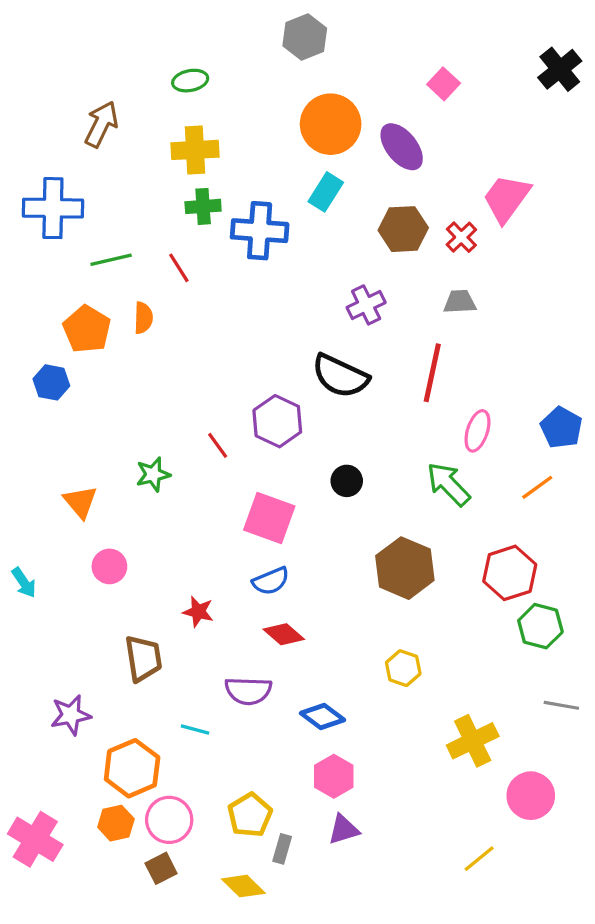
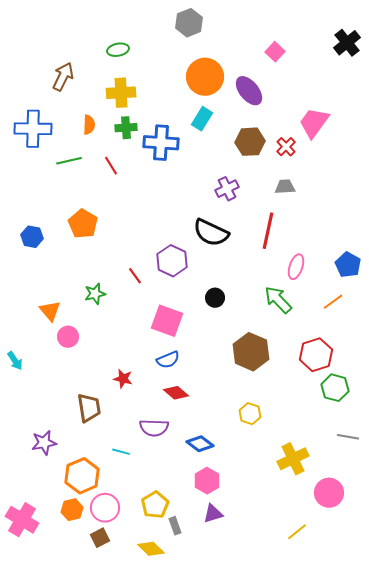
orange semicircle: (143, 318) -> (89, 125), moved
orange pentagon: (87, 329) -> (83, 224), moved
pink circle: (109, 566) -> (68, 337), moved
gray rectangle: (282, 849) -> (175, 526), turned -36

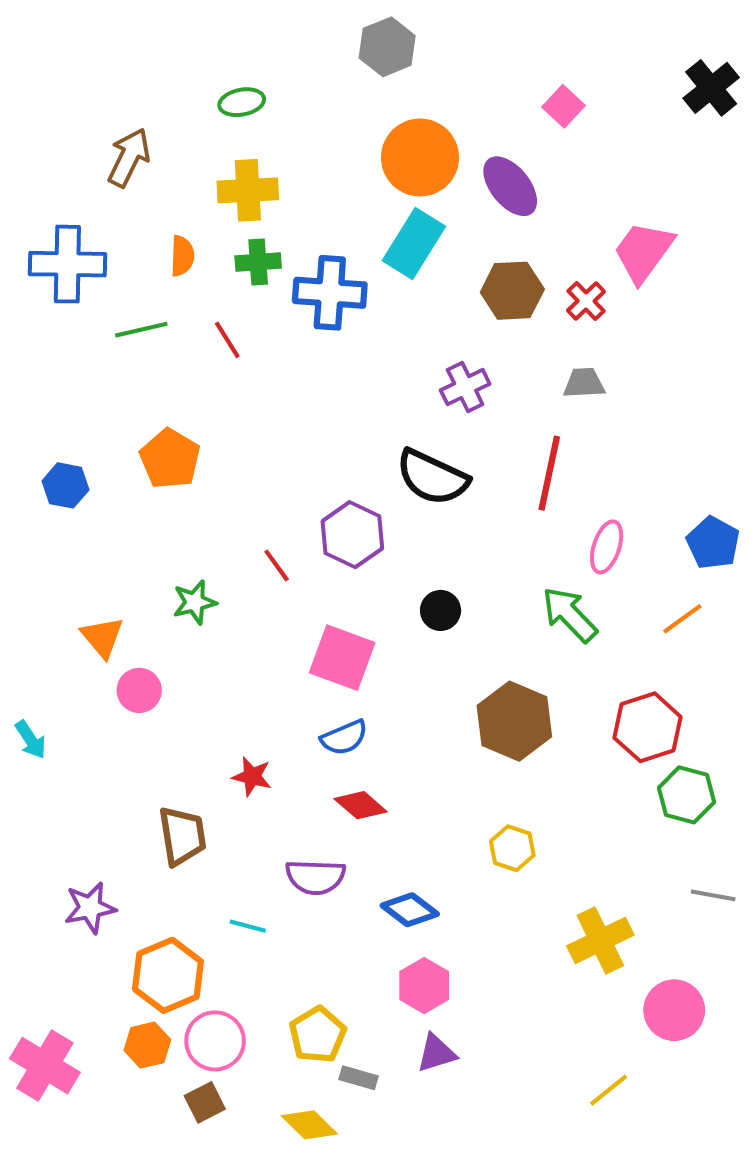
cyan rectangle: (202, 119) -> (414, 244), size x1.4
gray rectangle: (175, 526) -> (359, 1078), turned -54

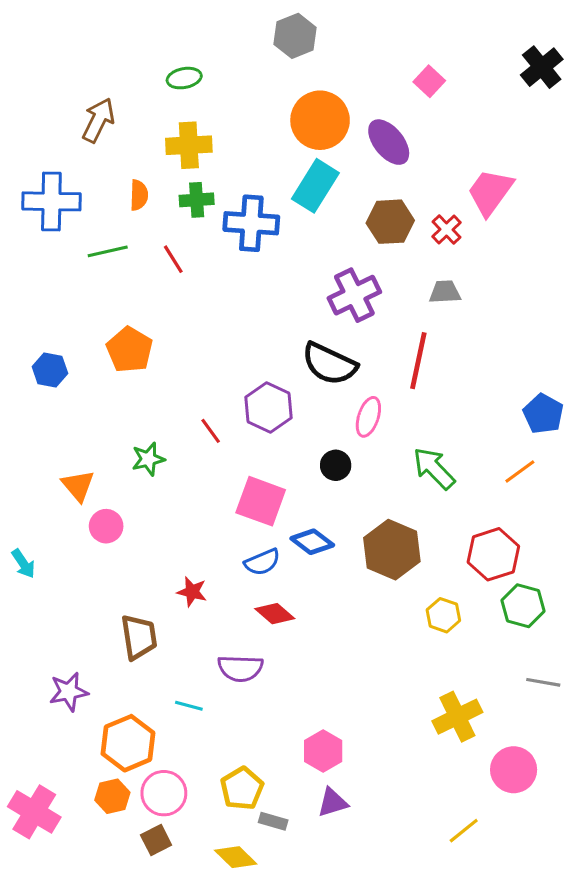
purple cross: (465, 387) -> (354, 295), size x1.4
pink ellipse: (607, 547) -> (368, 417), moved
yellow hexagon: (512, 848) -> (443, 615), moved
blue diamond: (410, 910) -> (312, 542), moved

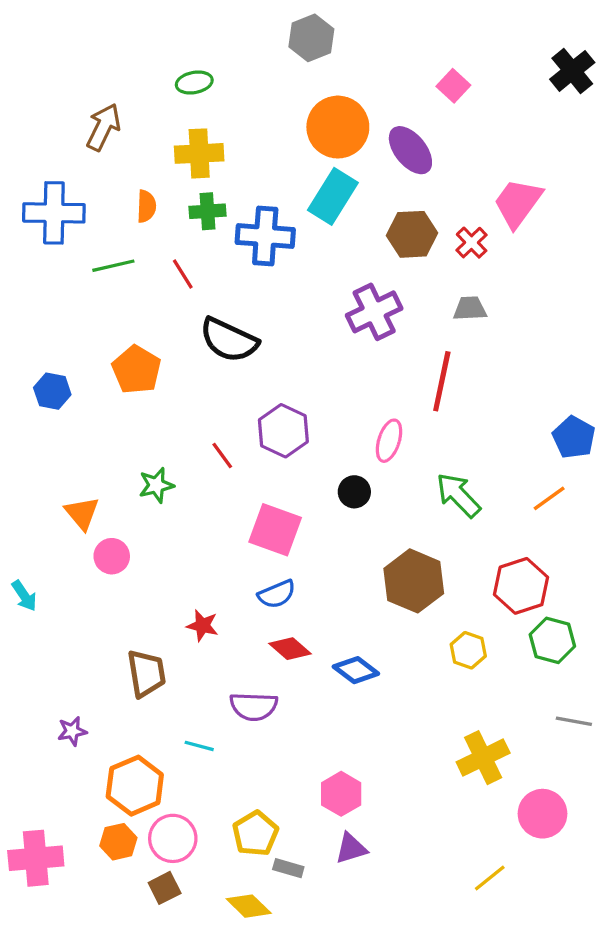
black semicircle: (329, 364) -> (229, 340), moved
blue diamond: (312, 542) -> (356, 670), moved
purple star: (69, 692) -> (72, 731), size x0.7
pink cross: (34, 812) -> (36, 858), turned -36

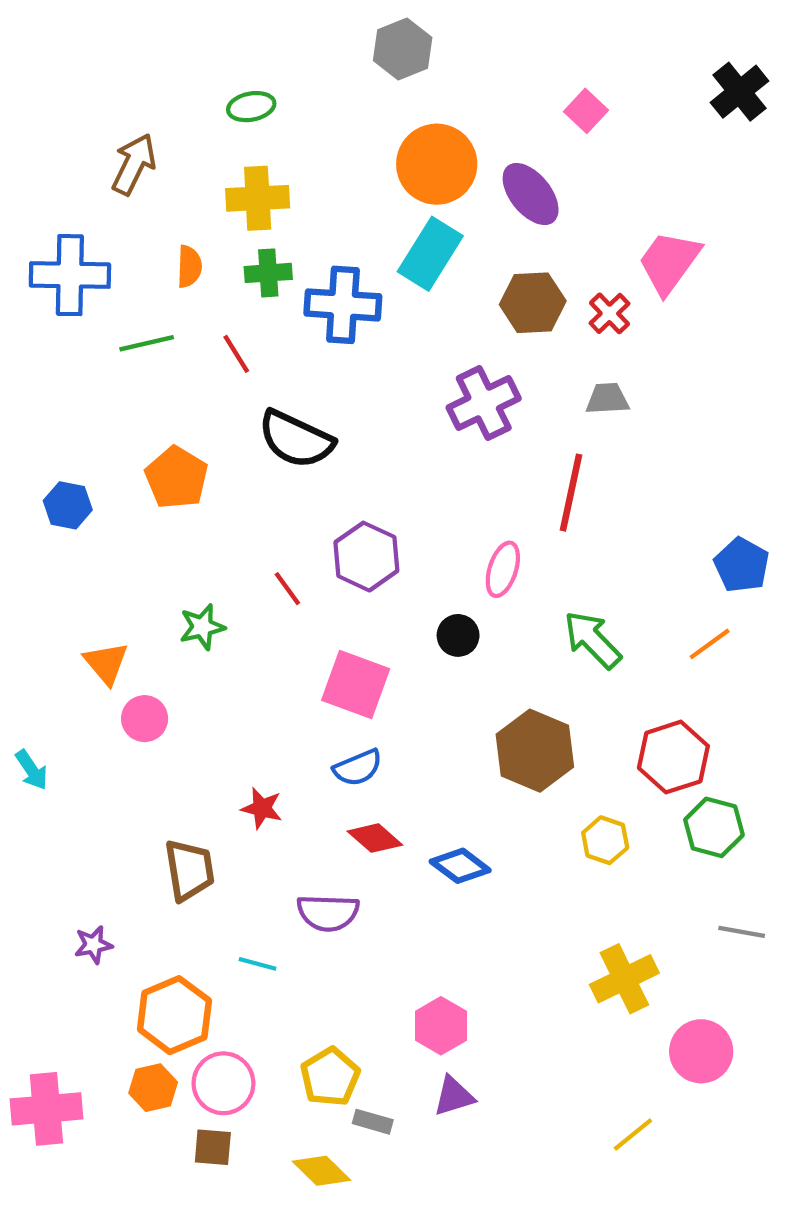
brown square: (165, 888) -> (213, 1147), turned 32

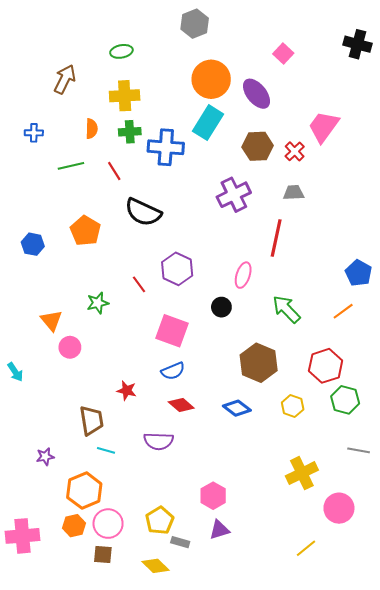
black cross: (740, 92) -> (358, 44), turned -36
blue cross: (70, 275) -> (34, 133), size x0.5
blue diamond: (460, 866) -> (237, 408), moved
cyan line: (258, 964) -> (106, 450), moved

